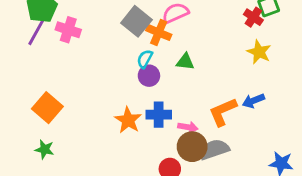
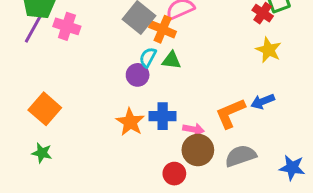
green triangle: (185, 62) -> (171, 60), moved
purple circle: (149, 76) -> (138, 75), moved
gray semicircle: (214, 149) -> (241, 156), moved

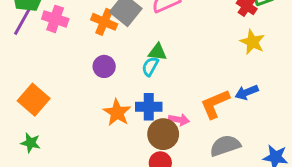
orange cross: (163, 29) -> (104, 22), moved
cyan semicircle: (148, 57) -> (150, 66), moved
purple circle: (138, 75) -> (104, 66), moved
brown circle: (198, 150) -> (163, 134), moved

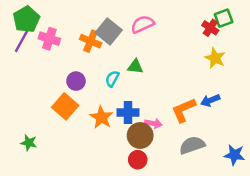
purple circle: (104, 66) -> (76, 81), moved
cyan semicircle: (150, 66) -> (112, 79), moved
orange square: (34, 100) -> (65, 106), moved

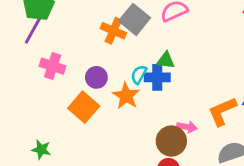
pink cross: (49, 39) -> (53, 66), moved
blue cross: (128, 113) -> (157, 77), moved
orange star: (101, 117) -> (126, 96), moved

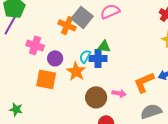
pink cross: (53, 66) -> (35, 45), moved
orange square: (84, 107) -> (46, 79), turned -30
brown circle: (171, 141) -> (96, 97), moved

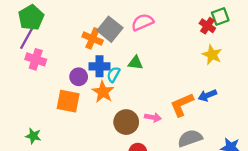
pink cross: (35, 45) -> (36, 59), moved
blue cross: (98, 58) -> (100, 66), moved

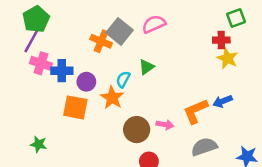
red cross: (207, 26) -> (221, 40), moved, turned -35
green triangle: (135, 63) -> (146, 67), turned -42
blue cross: (100, 66) -> (62, 71), moved

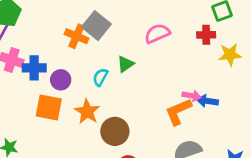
pink semicircle: (154, 24) -> (157, 34), moved
yellow star: (227, 58) -> (230, 55), moved, turned -30
orange star: (112, 98) -> (87, 112), moved
blue arrow: (223, 101) -> (207, 101), turned 30
pink arrow: (165, 125) -> (192, 96), moved

